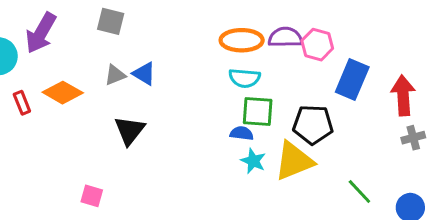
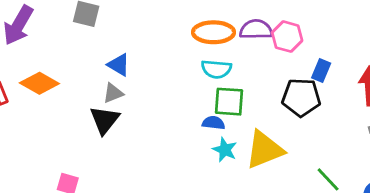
gray triangle: (115, 75) -> (113, 93), moved
blue rectangle: (352, 79) -> (321, 70), size x0.6
black pentagon: (313, 125) -> (301, 97), moved

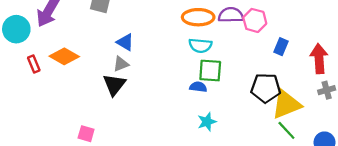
black pentagon: (301, 97) -> (266, 88), moved
cyan star: (225, 150) -> (207, 122), moved, turned 30
yellow triangle: (264, 150) -> (286, 104), moved

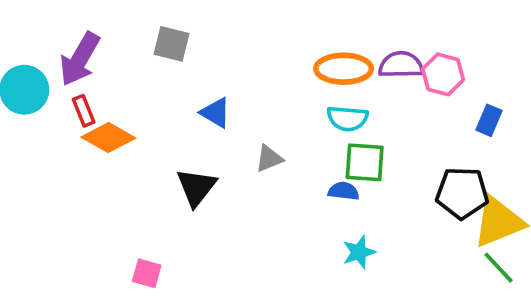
red rectangle: (34, 64) -> (84, 111), moved
gray triangle: (121, 64) -> (269, 159), moved

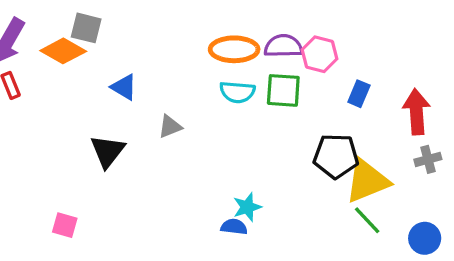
orange diamond: (108, 138) -> (63, 51), moved
green square: (365, 162) -> (283, 90), moved
blue semicircle: (344, 191) -> (234, 227), moved

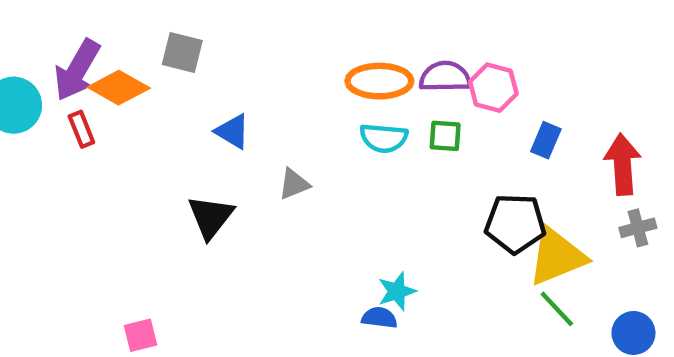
orange diamond: (63, 51) -> (119, 88), moved
green square: (283, 90) -> (445, 136), size x0.7
pink square: (65, 225) -> (141, 335), moved, turned -30

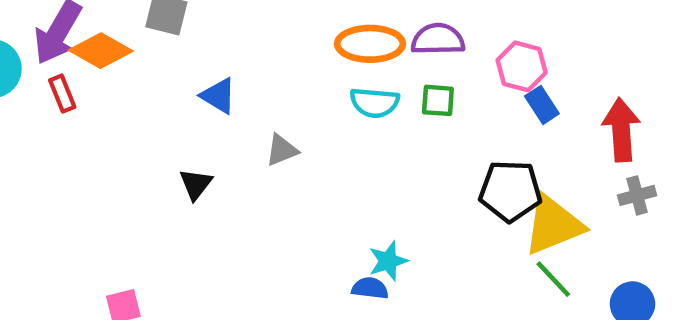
pink hexagon: (493, 88) -> (522, 66), moved
blue rectangle: (546, 140) -> (542, 105), turned -56
black triangle: (211, 217) -> (196, 184), size x0.7

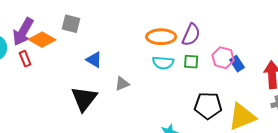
purple semicircle: (438, 39) -> (191, 35), turned 115
pink hexagon: (522, 66) -> (223, 58), moved
black triangle: (196, 184) -> (84, 99), size x1.8
black pentagon: (510, 191) -> (208, 106), moved

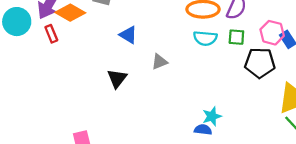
black triangle: (84, 99) -> (117, 78), size x0.7
black pentagon: (208, 106) -> (260, 63), moved

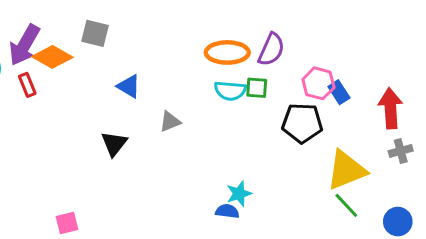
green square: (236, 37) -> (257, 88), moved

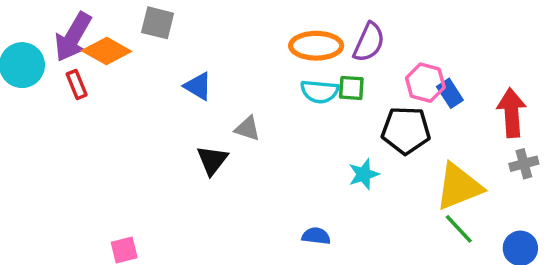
gray triangle: (170, 122) -> (247, 128), turned 40
black triangle: (114, 144) -> (212, 160), moved
cyan star: (239, 194) -> (364, 174), moved

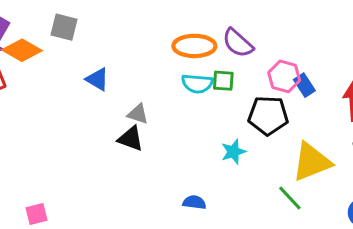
purple semicircle: (369, 42) -> (238, 43), turned 108
black triangle: (212, 160) -> (131, 139), moved, turned -48
green line: (459, 229) -> (290, 198), moved

